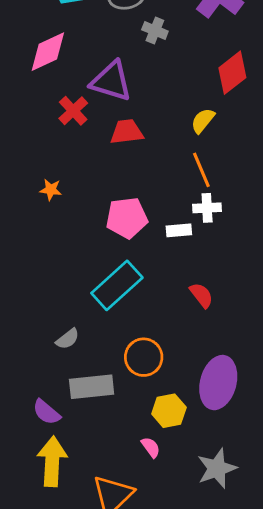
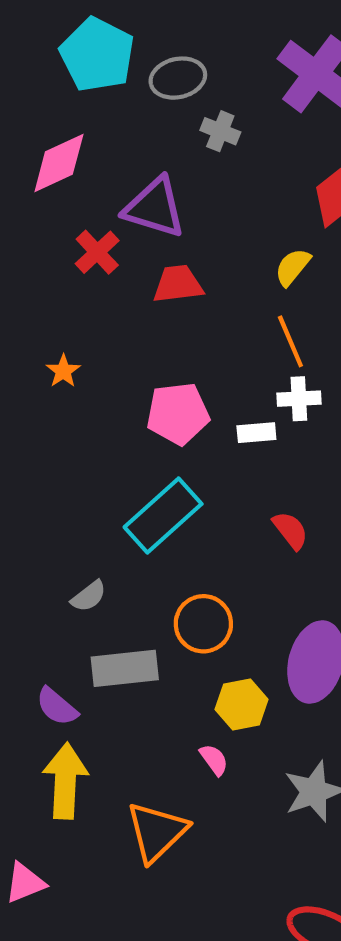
orange star: (51, 190) -> (63, 371), turned 30

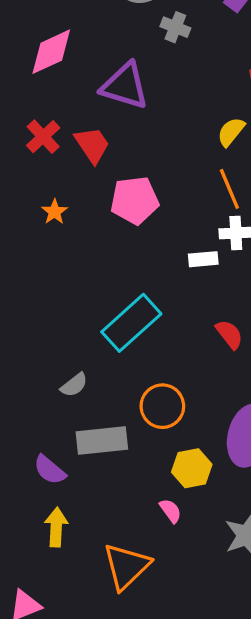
red cross: (97, 252) -> (43, 137), moved
red trapezoid: (178, 284) -> (92, 145), moved, turned 63
pink pentagon: (178, 414) -> (135, 200), moved
yellow arrow: (65, 781) -> (56, 527), size x0.7

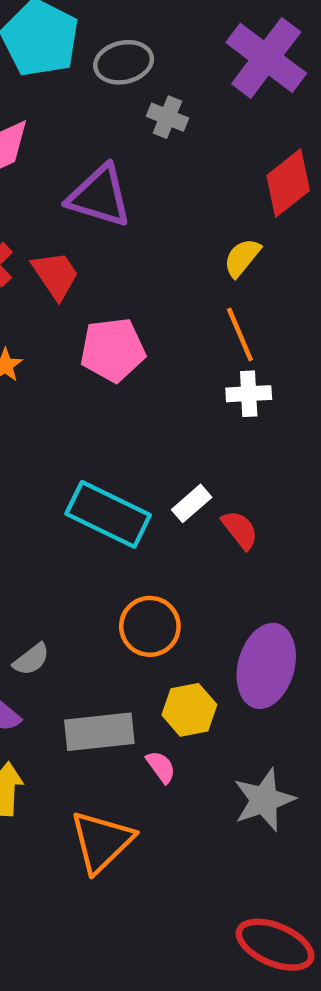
white rectangle: (203, 259) -> (192, 503), moved, turned -36
cyan rectangle: (131, 323) -> (108, 514), turned 68
gray semicircle: (74, 385) -> (31, 659), moved
gray rectangle: (102, 440) -> (99, 732), moved

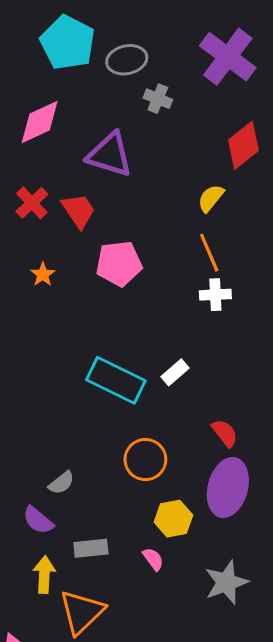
red semicircle: (240, 530) -> (225, 433), moved
gray rectangle: (99, 732) -> (91, 548), moved, size x0.7
orange triangle: (102, 841) -> (82, 612), moved

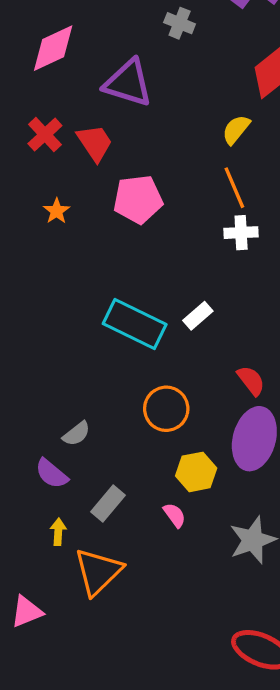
gray rectangle: (91, 548) -> (108, 504), turned -44
yellow arrow: (44, 575) -> (58, 532), size x0.7

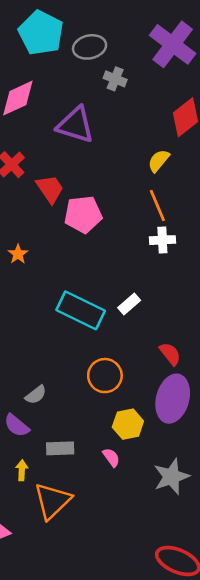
red trapezoid: (95, 143) -> (50, 189), moved
orange star: (57, 211) -> (18, 254), moved
gray rectangle: (108, 504) -> (60, 448), turned 48

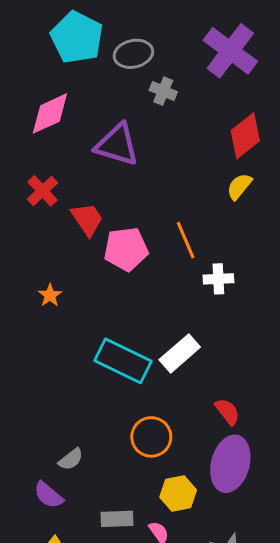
yellow semicircle: (159, 161) -> (239, 186), moved
orange line: (157, 205) -> (186, 240), moved
white rectangle: (129, 304) -> (180, 353), size x1.5
gray rectangle: (60, 448) -> (117, 519), moved

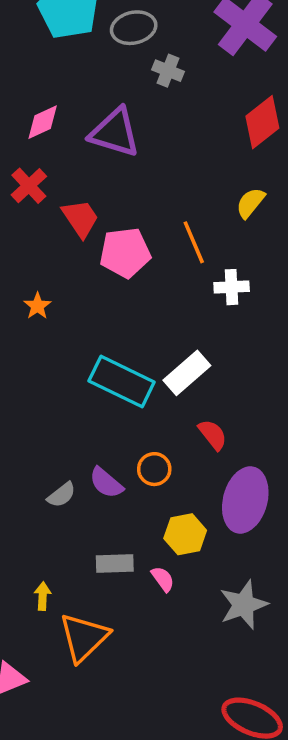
pink diamond: (50, 113) -> (43, 122), moved, size x0.7
yellow semicircle: (239, 186) -> (250, 203), moved
red semicircle: (227, 412) -> (213, 435), moved
orange circle: (151, 437) -> (154, 469), size x0.7
purple semicircle: (48, 495) -> (106, 483), moved

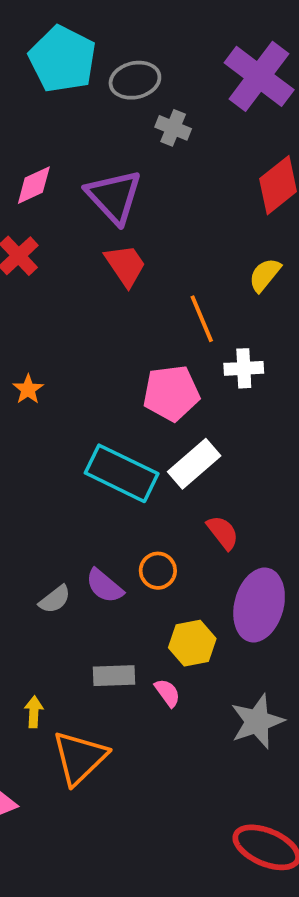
purple triangle: (115, 132) -> (114, 197), turned 30
red trapezoid: (80, 218) -> (125, 265), moved
pink pentagon: (125, 253) -> (171, 393), moved

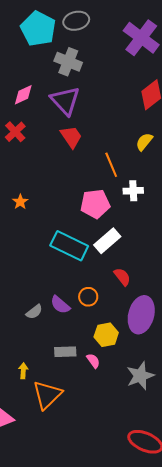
gray ellipse: (135, 80) -> (76, 21), moved
gray cross: (173, 128) -> (68, 62), moved, size x1.5

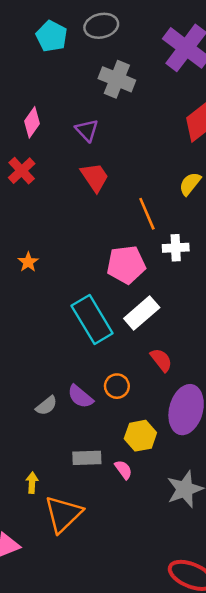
cyan pentagon: (38, 29) -> (52, 36), size x0.7
gray cross: (68, 62) -> (117, 79), moved
pink diamond: (23, 95) -> (32, 122), turned -30
purple triangle: (65, 101) -> (87, 130), size x0.6
cyan rectangle: (69, 246) -> (92, 320), turned 33

